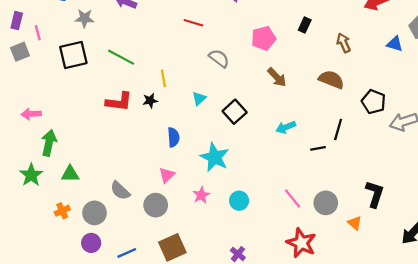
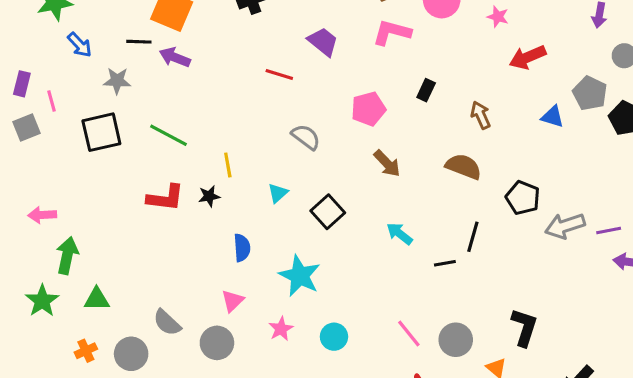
red line: (193, 23) -> (279, 74), moved
cyan arrow: (286, 127) -> (400, 234), turned 60

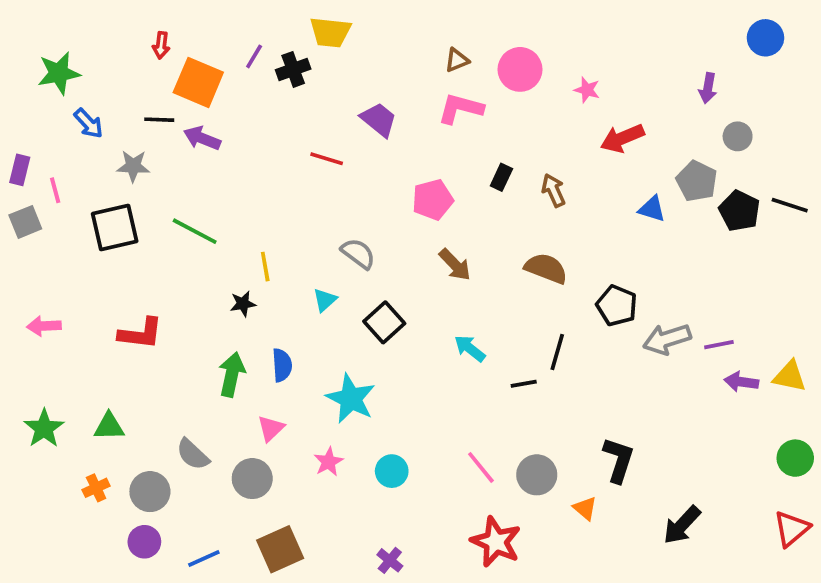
brown arrow: (481, 115) -> (553, 190), moved
gray semicircle: (306, 137) -> (358, 254), moved
red L-shape: (165, 198) -> (141, 333), moved
green arrow: (67, 255) -> (232, 374), moved

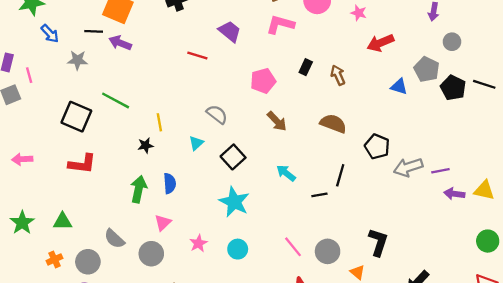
black square: (115, 227) -> (76, 117), moved, turned 36
cyan star: (351, 399) -> (234, 202), moved

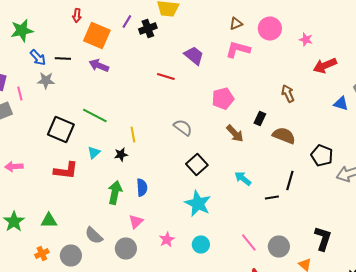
black line: (94, 31) -> (63, 58), moved
gray star: (78, 60) -> (46, 80), moved
black rectangle: (306, 67) -> (260, 118), moved
cyan triangle: (196, 143) -> (94, 152), moved

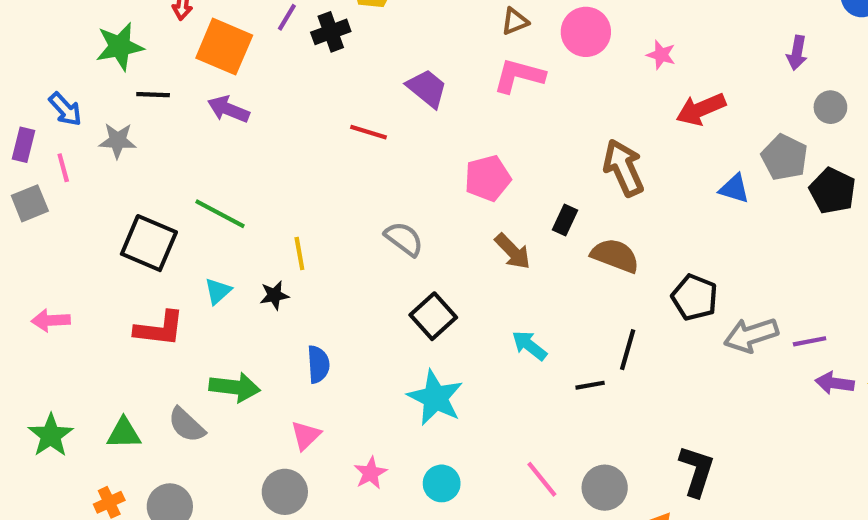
green star: (22, 30) -> (120, 47), moved
blue arrow: (38, 58) -> (65, 109), moved
brown arrow: (288, 94) -> (623, 168), size x1.5
green arrow: (115, 192) -> (235, 387), moved, turned 85
gray semicircle: (94, 236) -> (187, 425), moved

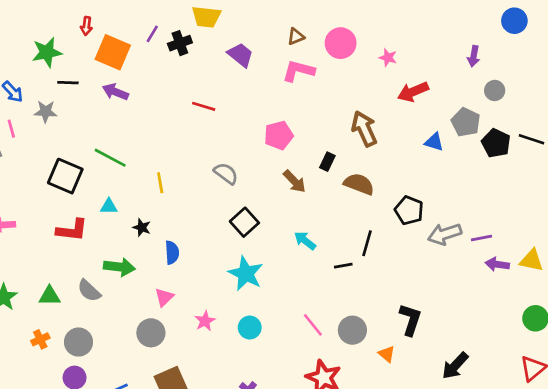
purple trapezoid: (427, 88) -> (240, 55), moved
cyan triangle: (218, 291) -> (109, 206), turned 42
black star: (274, 295) -> (142, 227), moved, turned 30

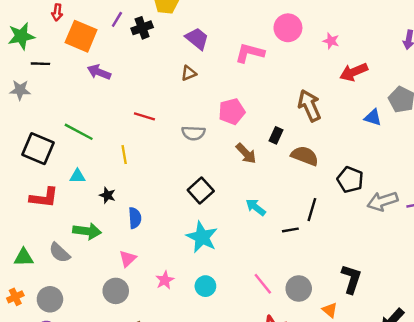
brown triangle: (296, 36) -> (189, 73), moved
purple arrow: (115, 92) -> (99, 72), moved
red line: (204, 106) -> (144, 116), moved
gray semicircle: (226, 173) -> (193, 133), moved, turned 145

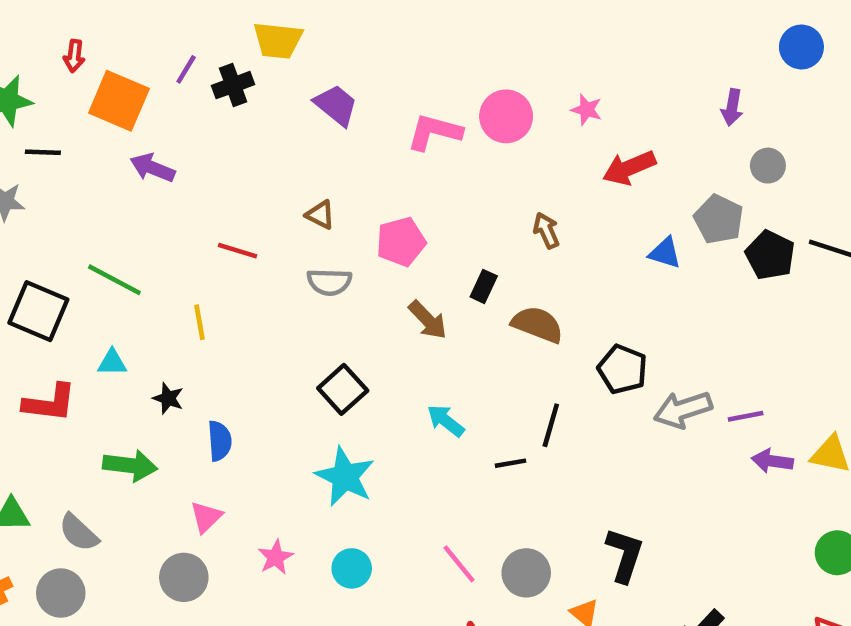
pink circle: (288, 28) -> (506, 116), moved
brown triangle: (189, 73) -> (320, 215), moved, turned 49
brown arrow: (309, 106) -> (546, 230), size x0.6
gray semicircle: (60, 253) -> (79, 533), moved

